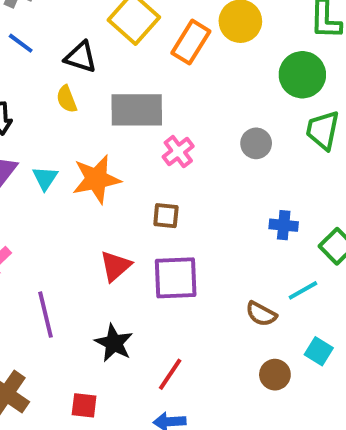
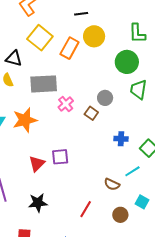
brown square: (166, 216) -> (91, 113), moved, turned 32
purple square: (176, 278) -> (60, 157), moved, size x0.7
black star: (114, 343) -> (38, 203), turned -30
red line: (170, 374) -> (86, 209), moved

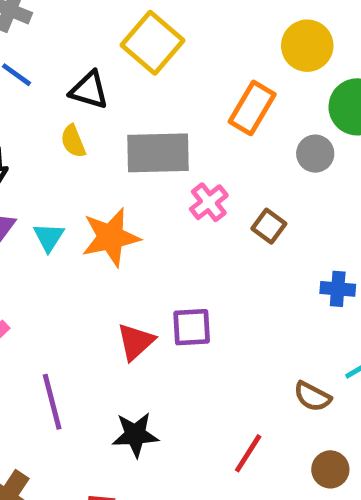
yellow circle: (94, 36) -> (307, 46), moved
orange rectangle: (69, 48) -> (252, 108), moved
gray circle: (105, 98) -> (315, 154), moved

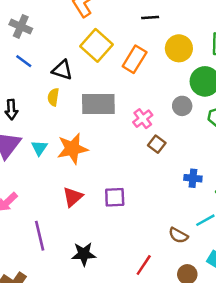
orange rectangle: (252, 108) -> (135, 59), moved
yellow semicircle: (73, 141) -> (53, 97), turned 30
pink cross: (209, 202) -> (143, 119), moved
red triangle: (136, 342) -> (73, 197), moved

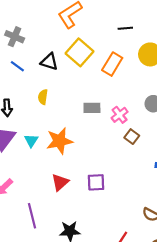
black triangle: (62, 70) -> (49, 62), moved
gray rectangle: (98, 104) -> (92, 108), moved, size x0.6

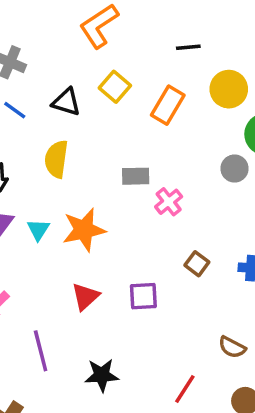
yellow square: (80, 52) -> (115, 87), size x0.7
yellow semicircle: (43, 97) -> (56, 159), size x1.5
pink cross: (120, 115) -> (169, 202), moved
brown square: (132, 137) -> (197, 264), moved

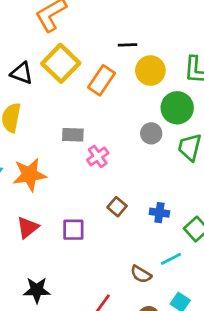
black line: (188, 47) -> (128, 45), moved
yellow square: (115, 87) -> (61, 63), size x1.5

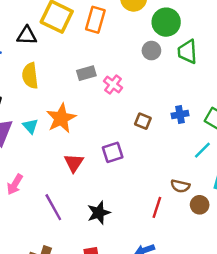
brown semicircle: (141, 274) -> (180, 186), moved

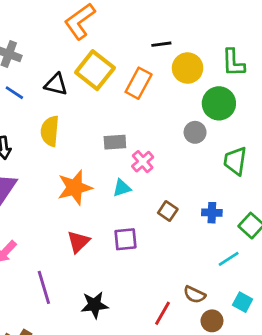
green trapezoid: (187, 52) -> (235, 161), moved
cyan triangle: (30, 126) -> (122, 188), moved, turned 42

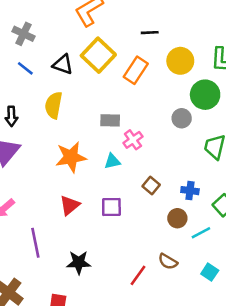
black line: (161, 44) -> (150, 33), moved
brown circle: (212, 321) -> (177, 218), moved

